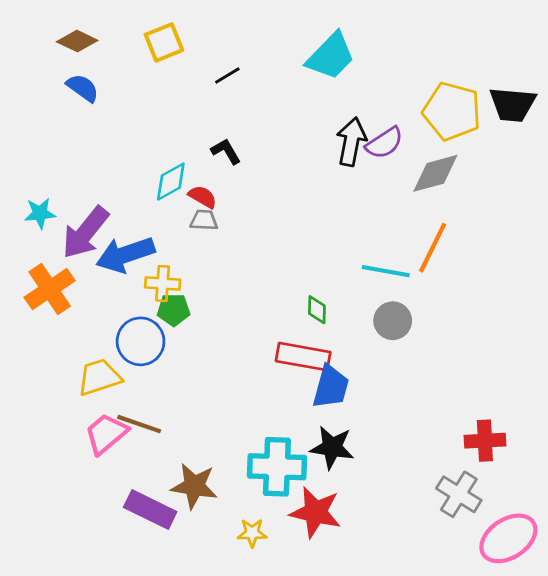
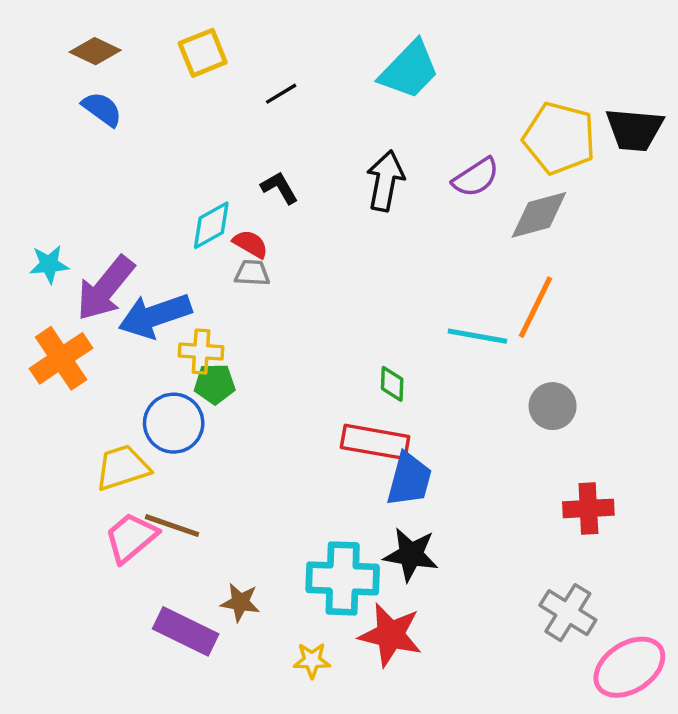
black arrow: (351, 142) -> (385, 181), moved
gray circle: (393, 321) -> (553, 406), moved
red cross: (485, 441) -> (588, 508), moved
brown star: (194, 486) -> (240, 602), size x0.7

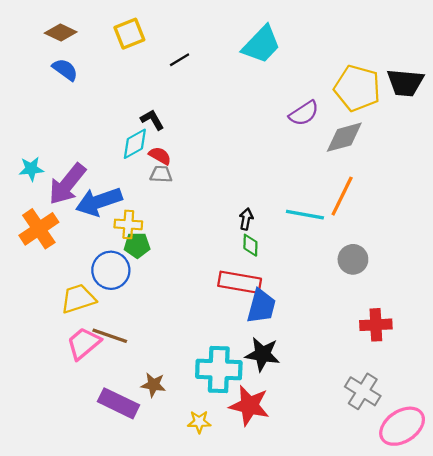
black arrow: (385, 181) -> (246, 219), moved, size x0.6
black L-shape: (279, 188) -> (152, 120), moved

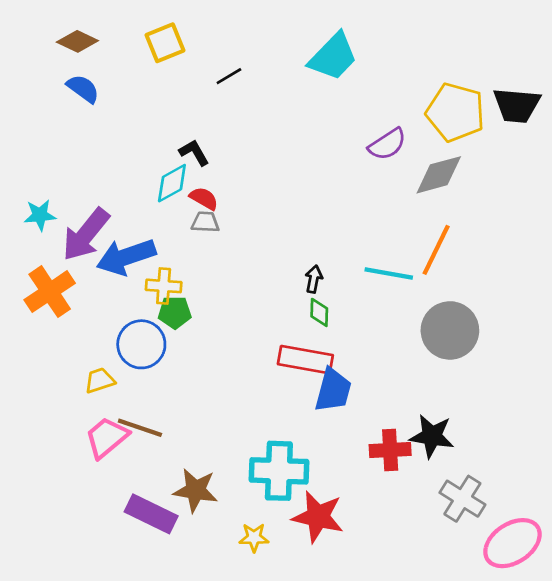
gray circle: (353, 259) -> (450, 330), size x1.5
yellow trapezoid: (78, 299) -> (100, 380), size x0.7
red cross: (376, 325) -> (390, 450), moved
black star: (262, 354) -> (432, 436), moved
brown star: (153, 385) -> (196, 490), size x1.4

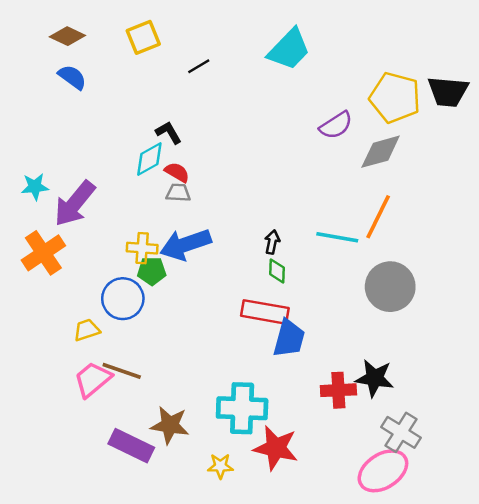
blue arrow: (126, 257) -> (185, 244), moved
pink ellipse: (512, 543) -> (383, 471), moved

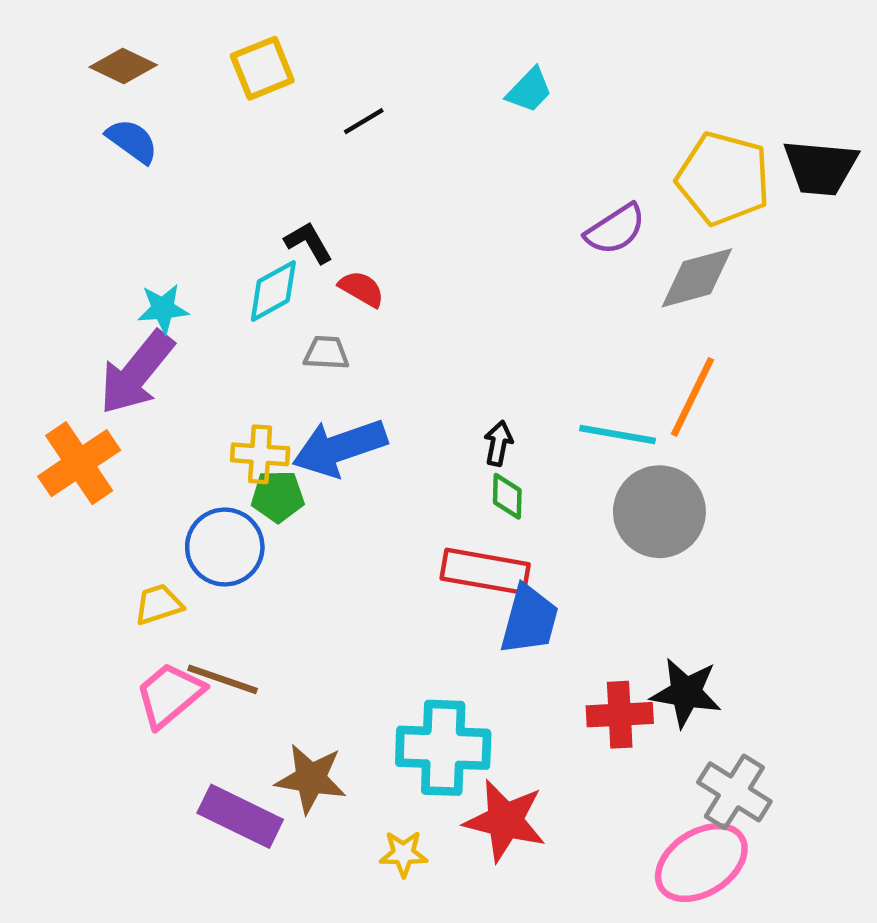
cyan trapezoid: (289, 49) -> (529, 90), size x0.6
red semicircle: (177, 172) -> (362, 289), moved
cyan star: (35, 187) -> (163, 309), moved
gray circle: (390, 287) -> (659, 512), moved

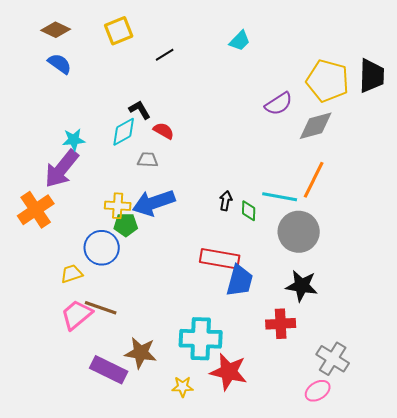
black trapezoid: (820, 167) -> (372, 76), turned -93
green diamond: (507, 496) -> (249, 211), moved
black star: (686, 693) -> (302, 286), moved
pink ellipse: (701, 863) -> (318, 391), size x0.6

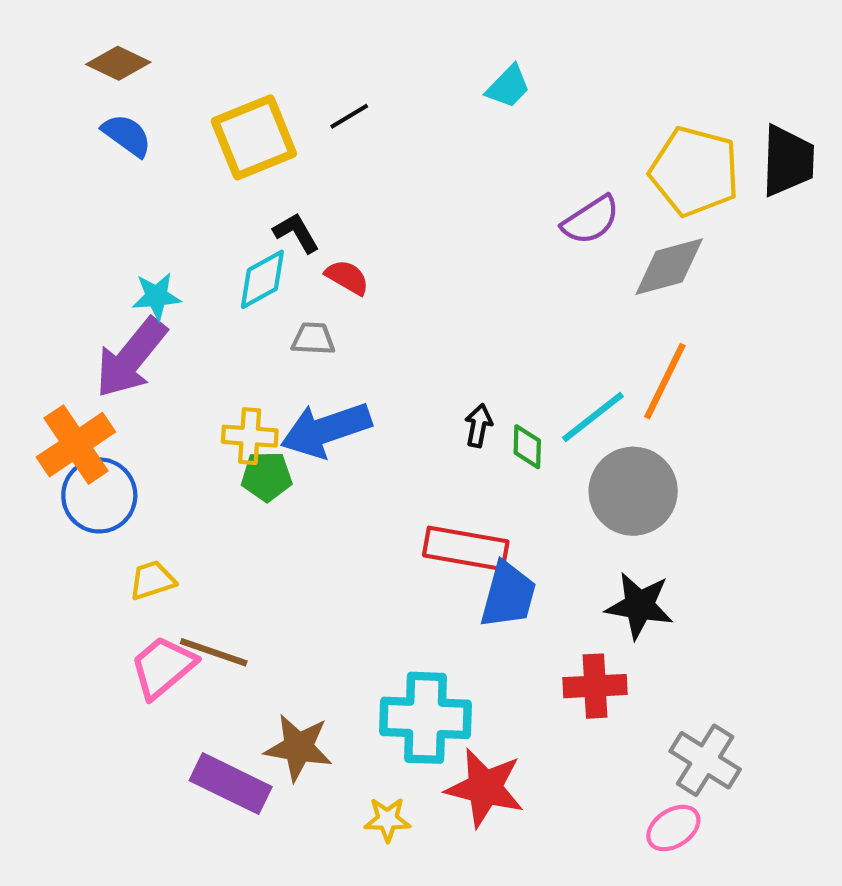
yellow square: (119, 31) -> (254, 137), moved, size x1.4
cyan line: (280, 197) -> (593, 417), turned -48
blue circle: (102, 248) -> (99, 495), moved

